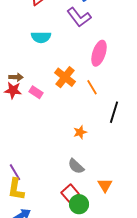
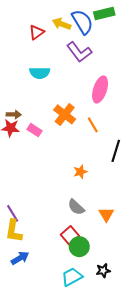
orange triangle: (105, 185) -> (106, 214), moved

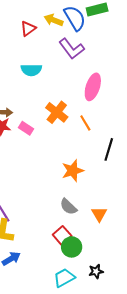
orange star: (80, 172) -> (73, 171), size x1.5

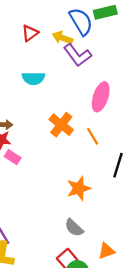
yellow arrow: (54, 20) -> (62, 38), moved
pink rectangle: (26, 128) -> (13, 157), moved
orange triangle: (99, 214) -> (106, 251), moved, turned 42

